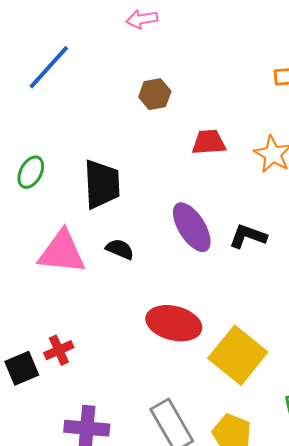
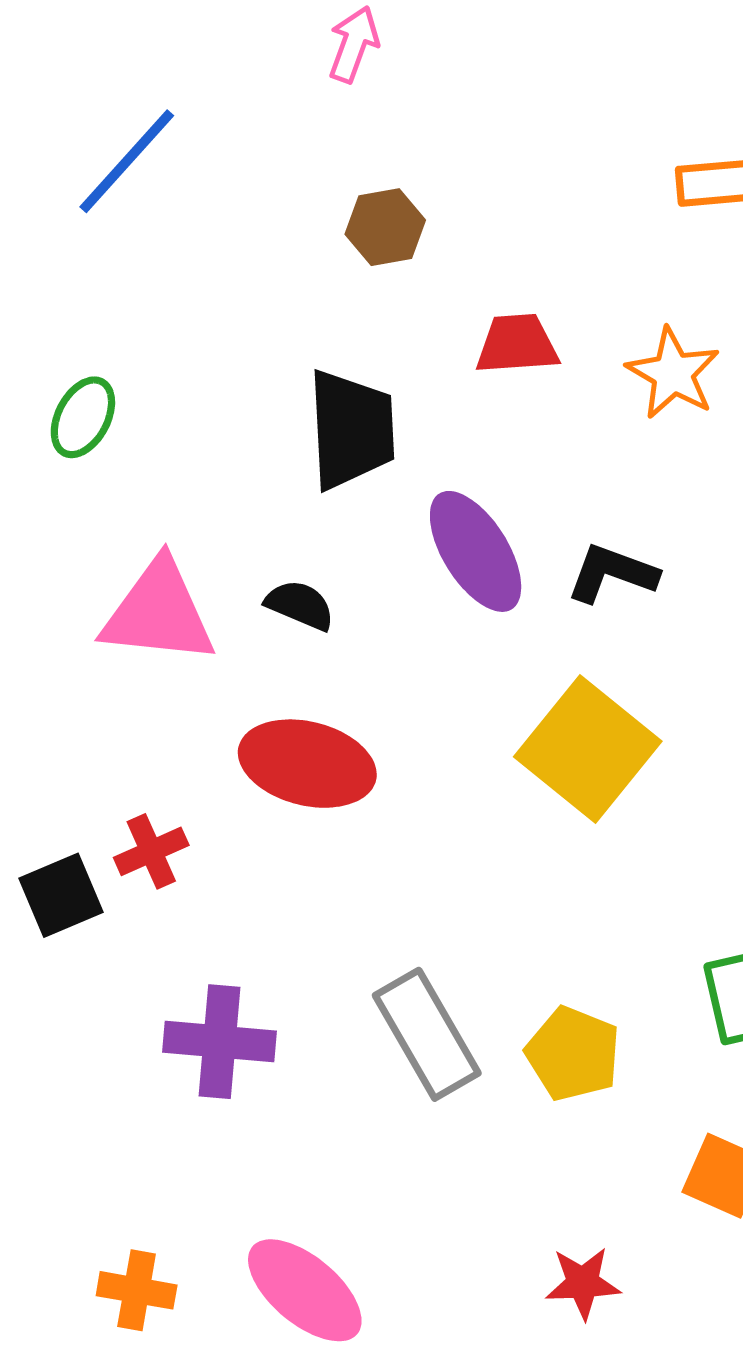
pink arrow: (142, 19) -> (354, 44), turned 120
black trapezoid: (102, 184) -> (351, 429), moved
red ellipse: (174, 323) -> (307, 764), moved
yellow square: (238, 355) -> (588, 749), moved

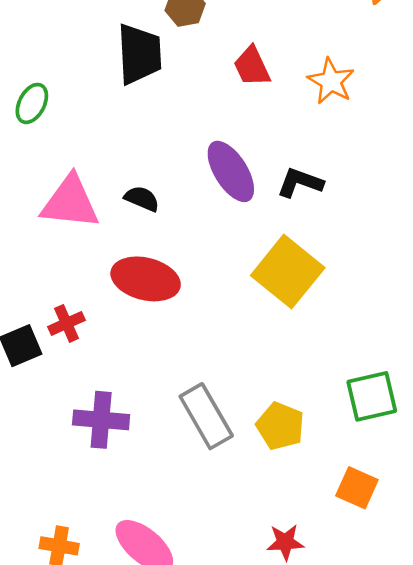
red trapezoid: (517, 344) -> (252, 66), turned -111
black trapezoid: (351, 429) -> (139, 54), moved

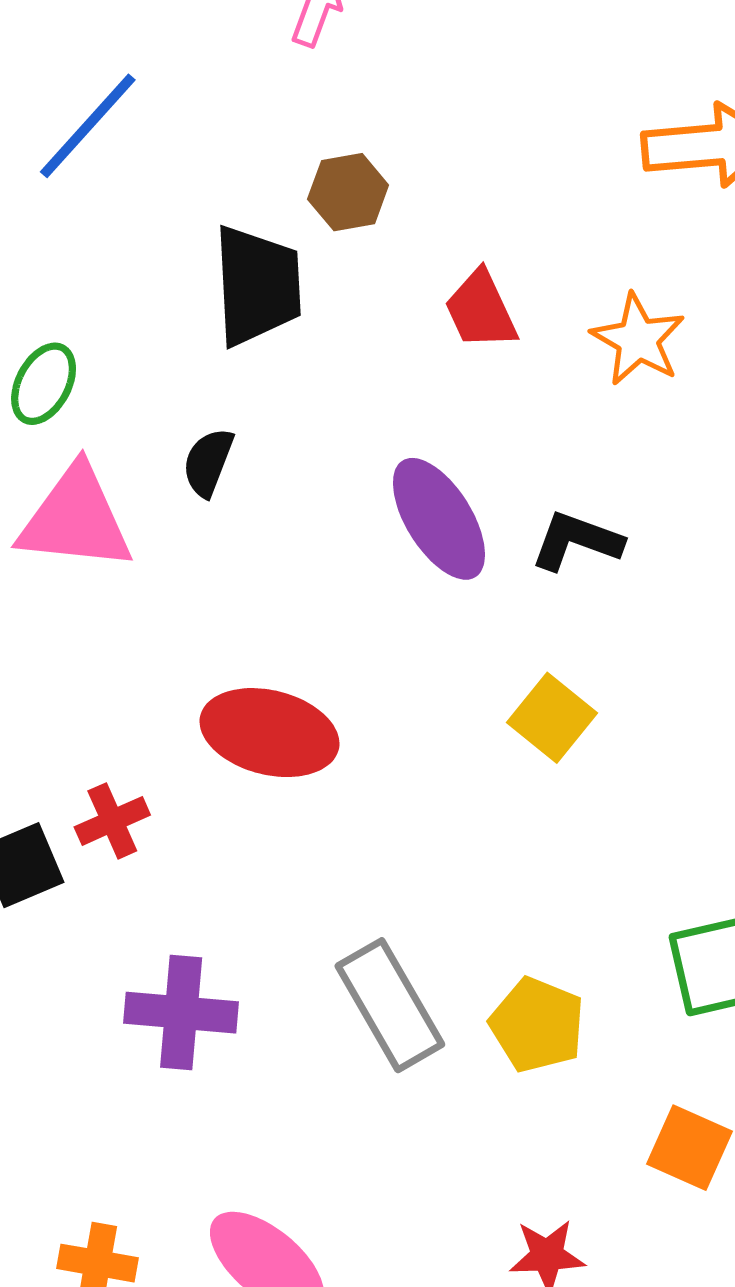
black semicircle: (142, 199) -> (208, 462), moved, turned -92
pink triangle: (70, 202) -> (75, 519), moved
yellow square: (288, 272) -> (552, 718), size x0.6

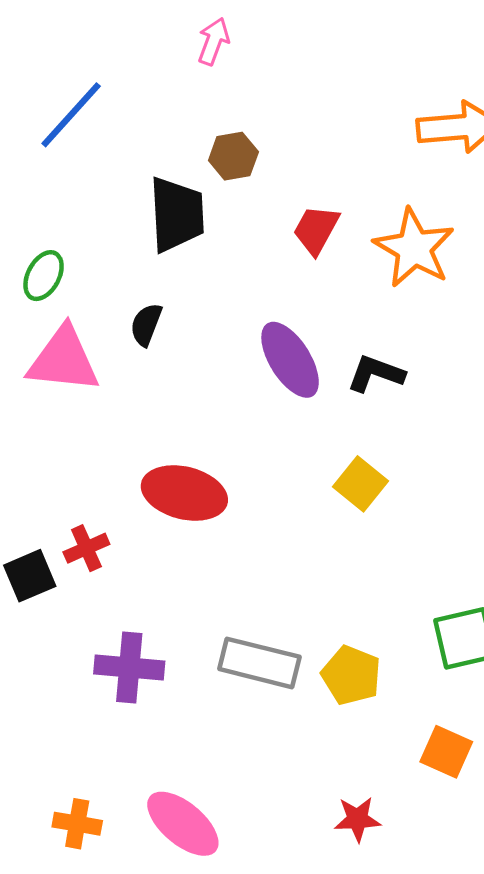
red trapezoid: (481, 310) -> (316, 230), turned 54
orange star: (638, 340) -> (414, 248), size x1.4
gray rectangle: (390, 1005) -> (259, 663), turned -46

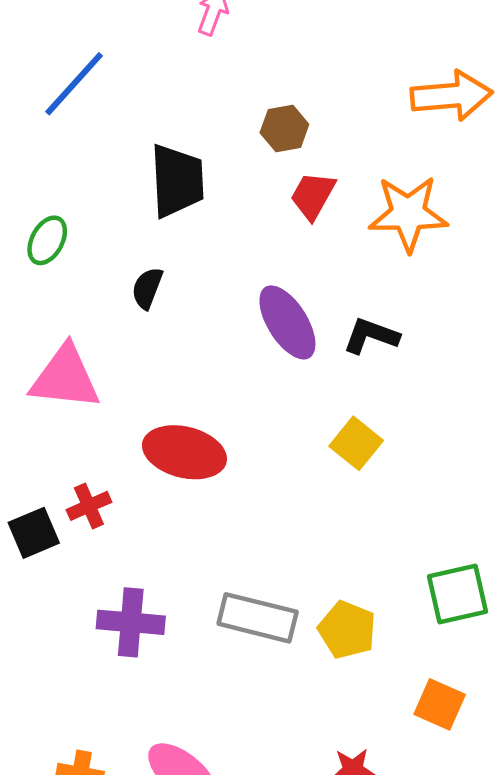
brown hexagon: (233, 156) -> (284, 128), moved
orange star: (414, 248) -> (408, 214), turned -30
pink triangle: (63, 360) -> (65, 378), moved

